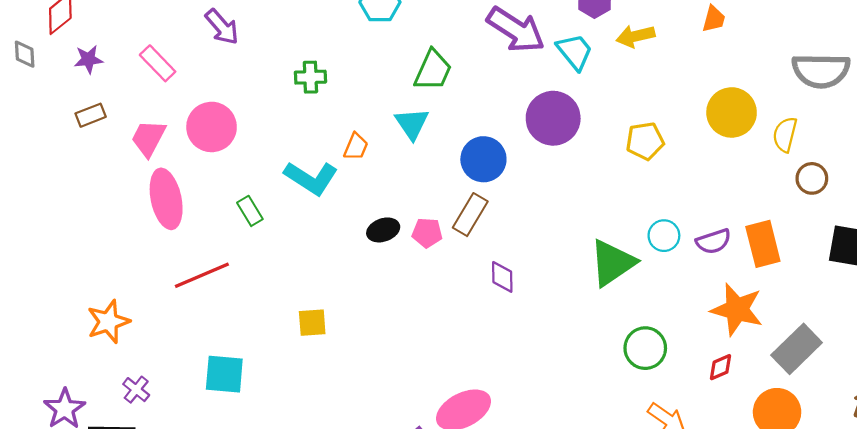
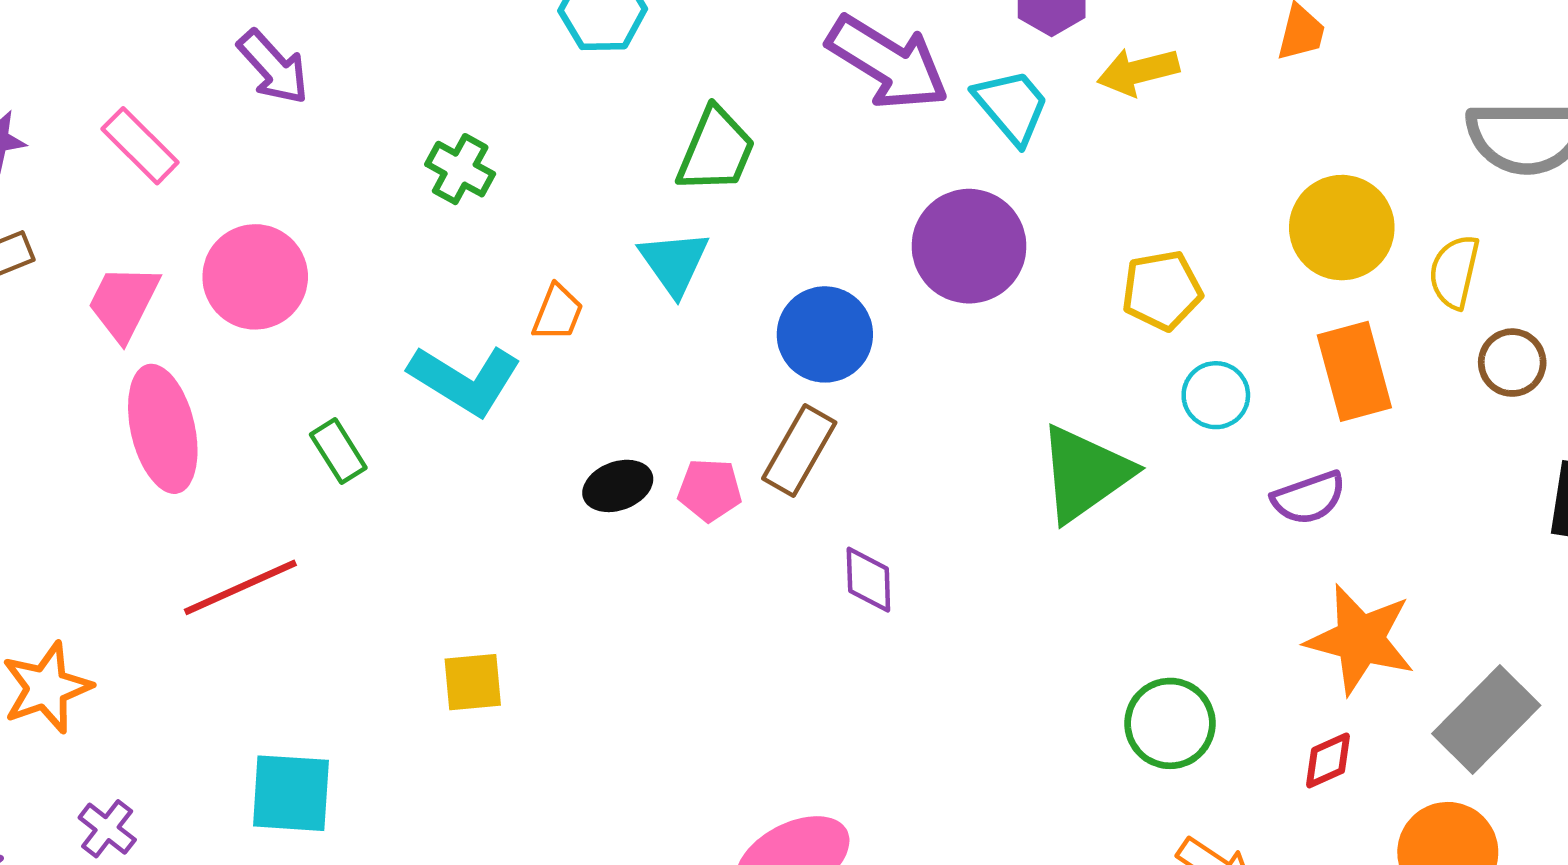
green cross: (310, 77) -> (460, 169), turned 32
cyan circle: (664, 236) -> (1216, 395), moved
orange rectangle: (763, 244) -> (1354, 371), moved
green triangle: (612, 263) -> (1085, 474), moved

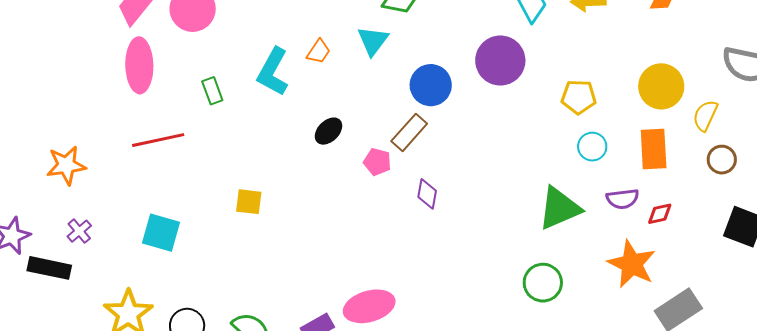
cyan L-shape: (465, 380) -> (273, 72), turned 75
green triangle: (1085, 474) -> (559, 208), moved
black ellipse: (618, 486) -> (328, 131), turned -36
pink pentagon: (710, 490) -> (377, 162), moved
red diamond: (1328, 760) -> (660, 214), moved

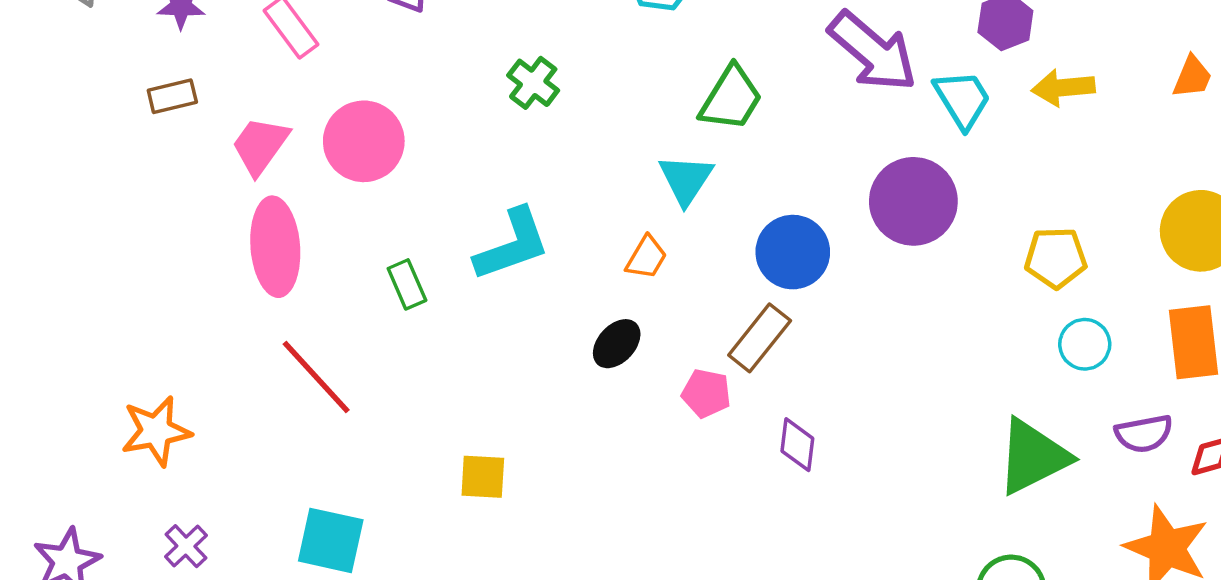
orange trapezoid: (319, 52) -> (646, 258), moved
cyan L-shape: (273, 72) -> (512, 245), turned -135
red line: (158, 140) -> (316, 377), turned 63

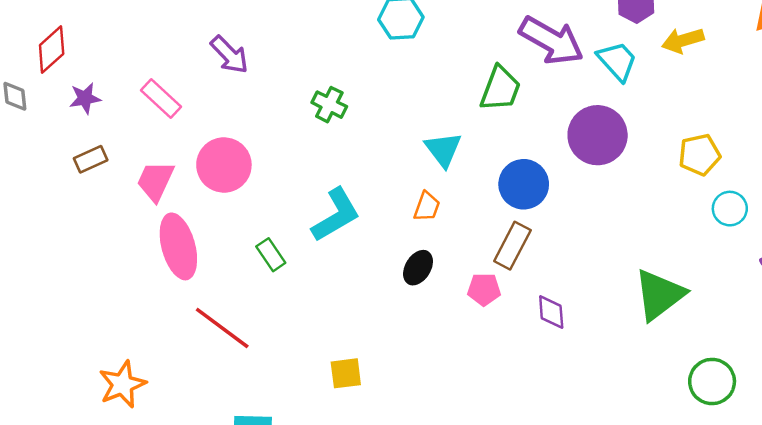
green trapezoid: (731, 98) -> (500, 89), moved
green triangle: (1033, 457) -> (659, 295), moved

